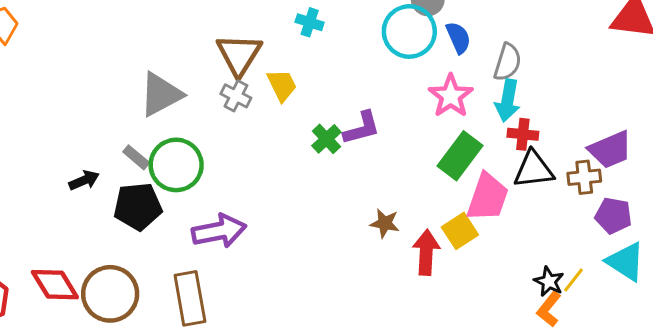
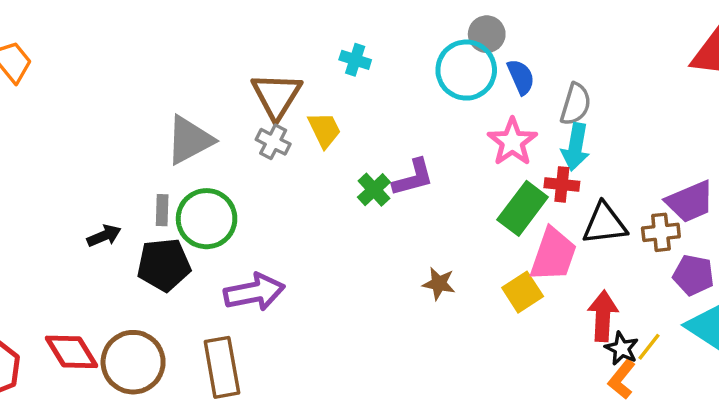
red cross: (523, 134) -> (562, 184), moved
gray rectangle: (136, 157) -> (162, 210), turned 52
red arrow: (426, 252) -> (603, 316), moved

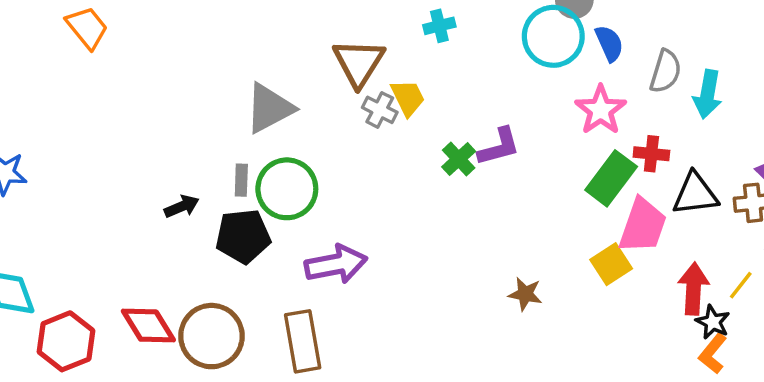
cyan cross: (355, 60) -> (439, 26), turned -32
gray cross: (273, 142) -> (380, 110), moved
cyan arrow: (576, 147) -> (708, 94), moved
brown star: (439, 284) -> (525, 294), moved
yellow line: (649, 347) -> (741, 285), moved

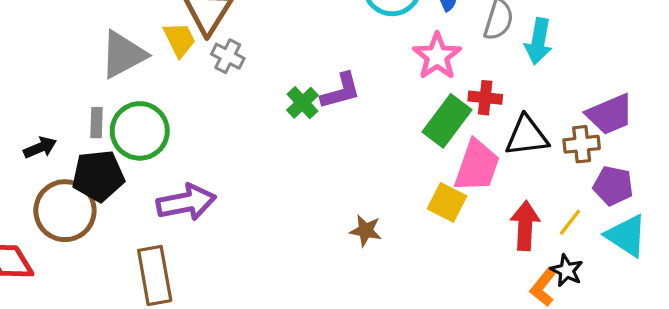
yellow trapezoid: (408, 98) -> (180, 40), moved
yellow square: (611, 264) -> (447, 202), turned -30
black star: (713, 322) -> (567, 270), moved
brown circle: (211, 336) -> (65, 211), moved

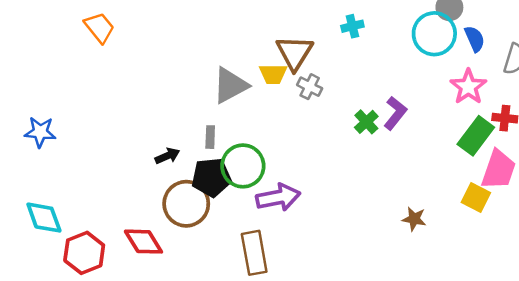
yellow trapezoid: (180, 40) -> (273, 74), turned 116
purple L-shape: (341, 91) -> (395, 113), turned -36
green circle: (140, 131) -> (243, 166), moved

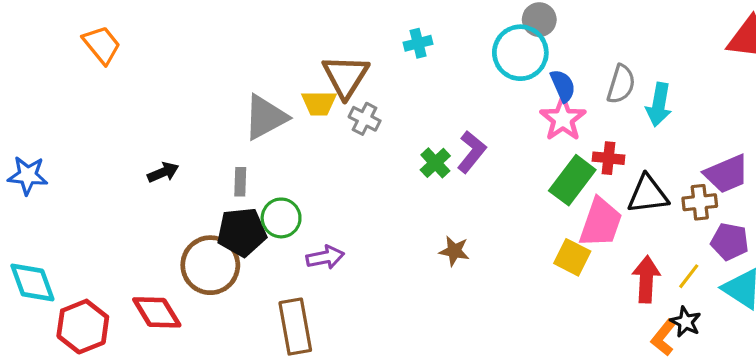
blue semicircle: (475, 39) -> (563, 86), moved
black arrow: (167, 156) -> (163, 172), moved
green circle: (243, 166) -> (281, 218), size x0.7
purple arrow: (278, 197) -> (325, 257), size x0.7
brown star: (414, 219) -> (454, 251), moved

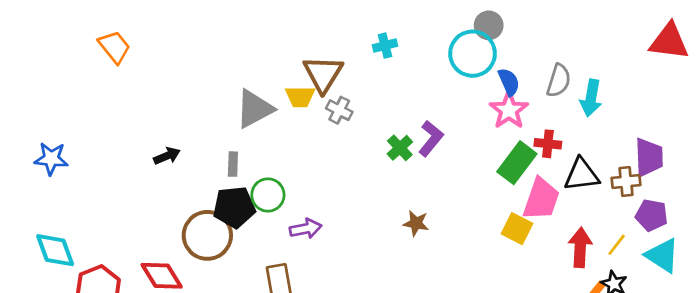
purple trapezoid: (727, 174) -> (649, 157), turned -69

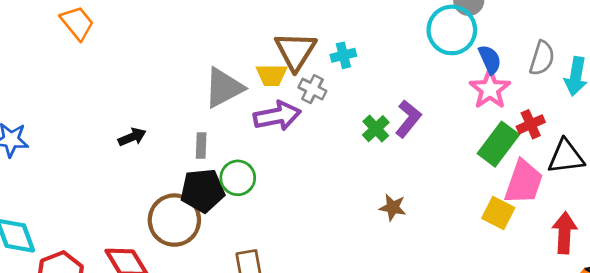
cyan cross: (385, 46) -> (343, 55), moved
red cross: (548, 144) -> (531, 124), turned -30
purple arrow: (306, 229) -> (277, 116), moved, size x1.4

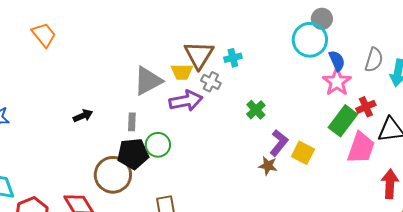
purple L-shape: (408, 119) -> (279, 143), moved
yellow square: (498, 213) -> (303, 153), moved

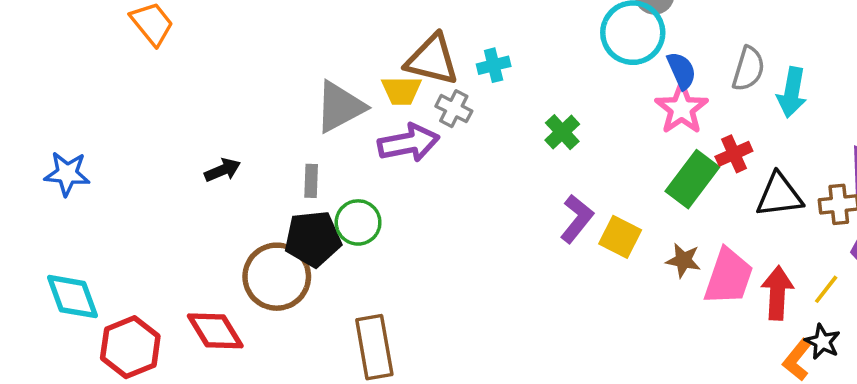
brown triangle: (199, 55) -> (432, 60), turned -48
green cross: (256, 110) -> (562, 132), moved
pink trapezoid: (361, 148) -> (729, 277), moved
brown star: (268, 166) -> (683, 260), moved

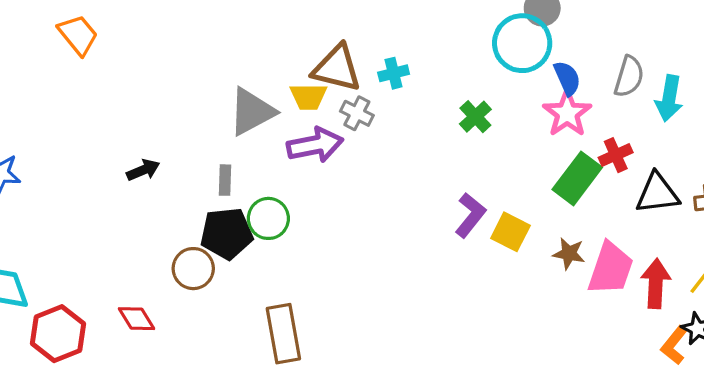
green cross: (562, 132) -> (475, 117), moved
brown circle: (277, 277) -> (193, 269), size x0.7
red diamond: (215, 331) -> (136, 319), size x0.7

